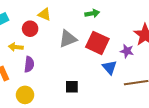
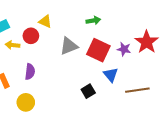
yellow arrow: (16, 47) -> (12, 45), moved
purple star: (127, 51) -> (124, 49), moved
black square: (72, 87) -> (88, 91), moved, turned -32

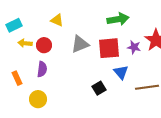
green arrow: (93, 20) -> (118, 19), moved, size x1.5
red circle: (31, 36) -> (44, 45), moved
red square: (98, 50) -> (109, 48), turned -30

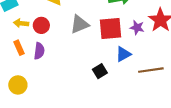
blue triangle: (121, 72) -> (123, 54), turned 42
orange rectangle: (17, 78) -> (19, 48), moved
yellow circle: (38, 99) -> (18, 85), moved

